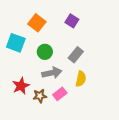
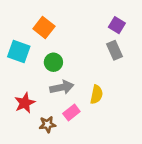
purple square: (72, 21) -> (117, 25), moved
gray rectangle: (76, 55) -> (114, 50), moved, turned -63
brown star: (40, 96) -> (47, 124), moved

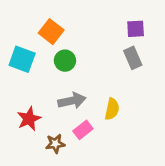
purple square: (117, 25) -> (136, 29), turned -35
green circle: (53, 62) -> (65, 61), moved

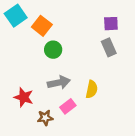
cyan square: (22, 59) -> (16, 16), moved, turned 35
red star: (29, 119) -> (24, 97), turned -30

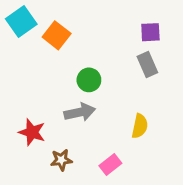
green circle: (53, 50) -> (89, 80), moved
yellow semicircle: (92, 89) -> (140, 126), moved
pink rectangle: (68, 106) -> (110, 165), moved

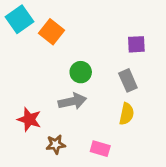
purple square: (150, 32) -> (136, 44), moved
gray rectangle: (147, 65) -> (128, 80), moved
pink rectangle: (110, 165) -> (100, 149), turned 54

